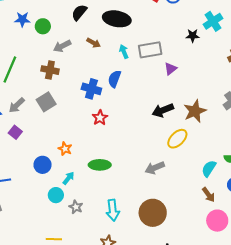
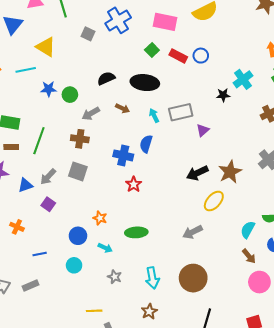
black semicircle: (79, 12) -> (106, 78), turned 30
gray square: (46, 102) -> (78, 171), turned -36
cyan arrow: (68, 178) -> (105, 248), turned 80
cyan circle: (56, 195) -> (74, 265), moved

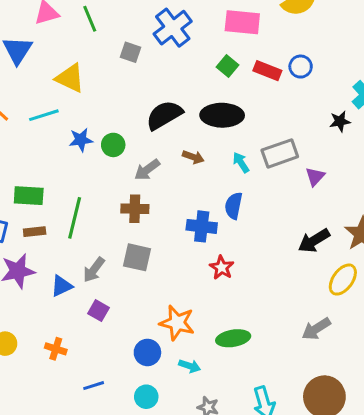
black semicircle: (106, 78) -> (164, 115), size x1.4
orange star: (100, 218) -> (177, 323), size x1.6

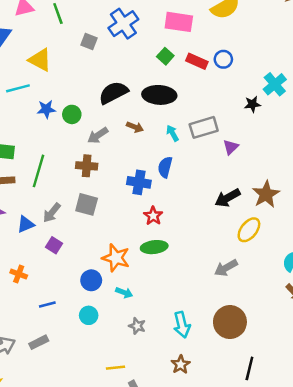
green ellipse: (233, 338) -> (154, 247), moved

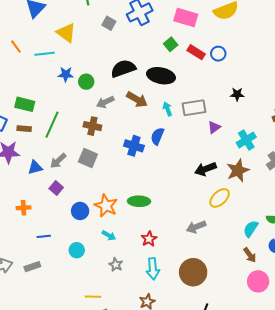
cyan cross: (275, 84) -> (246, 140), moved
brown arrow: (135, 127) -> (137, 99), size x1.5
red star: (153, 216) -> (149, 239), moved
orange cross: (19, 274) -> (24, 208), turned -32
blue circle: (91, 280) -> (80, 211), moved

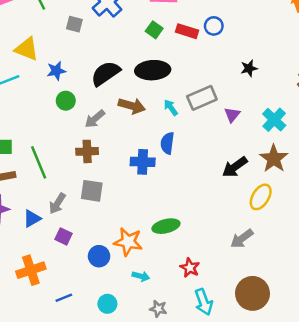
blue star: (66, 74) -> (56, 71), moved
green line: (52, 125) -> (39, 162), turned -32
orange cross: (24, 208) -> (31, 270), size x1.6

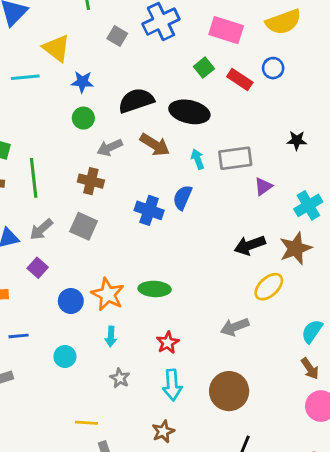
blue circle: (214, 26) -> (273, 68), moved
cyan arrow: (141, 276) -> (111, 337), turned 63

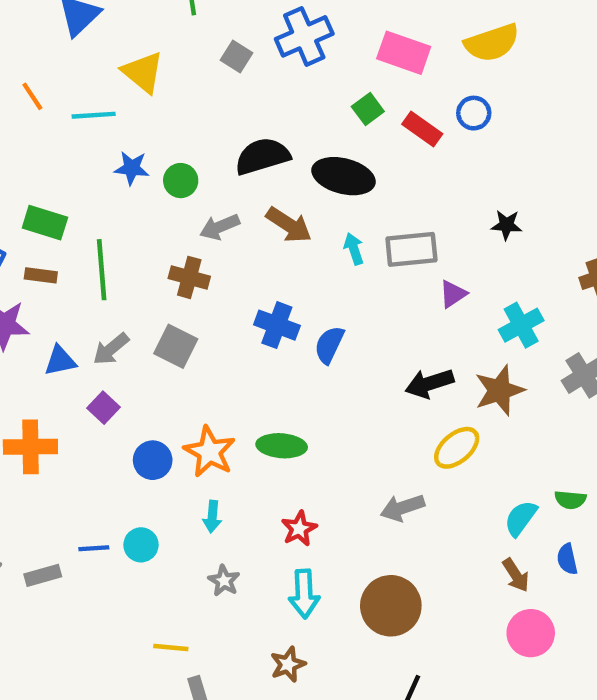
blue star: (82, 82) -> (132, 168), moved
blue semicircle: (182, 197) -> (329, 345), moved
blue line: (19, 336) -> (94, 548), moved

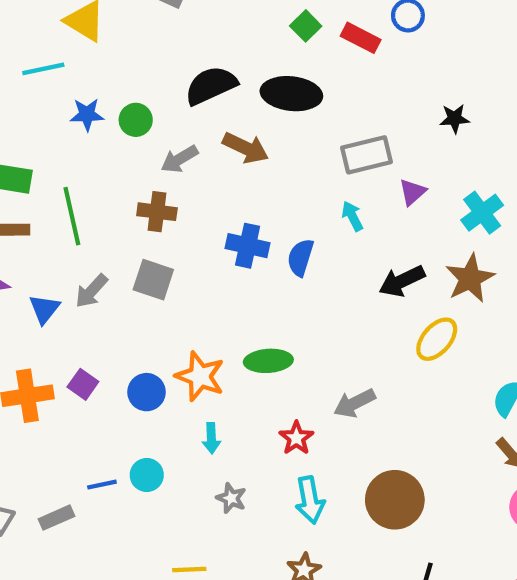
cyan arrow: (354, 249) -> (352, 216), moved
blue triangle: (60, 361) -> (44, 309), turned -32
purple square: (103, 408) -> (83, 384), moved
gray arrow: (402, 508) -> (355, 403), moved

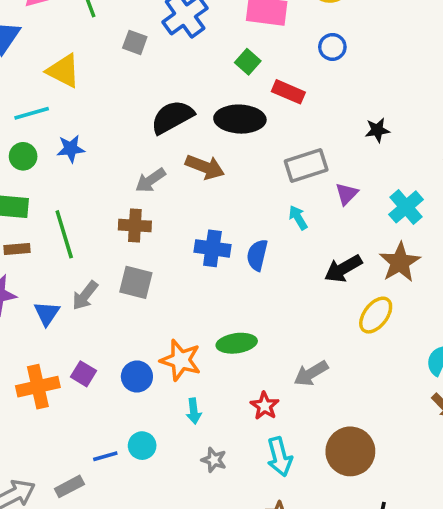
red rectangle: (361, 38) -> (288, 92), moved
green circle: (136, 120) -> (23, 156), moved

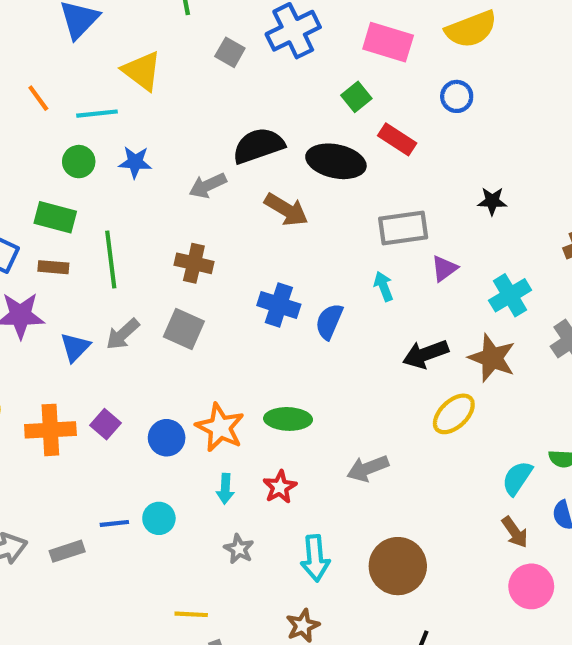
gray arrow: (150, 180) -> (208, 185), moved
brown star: (400, 262) -> (492, 358), turned -30
red star: (265, 406) -> (280, 487), moved

